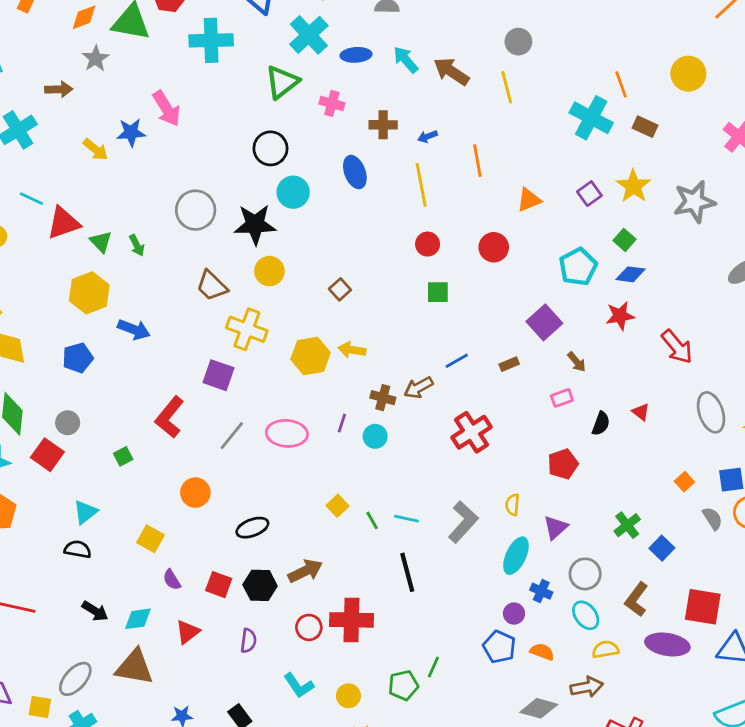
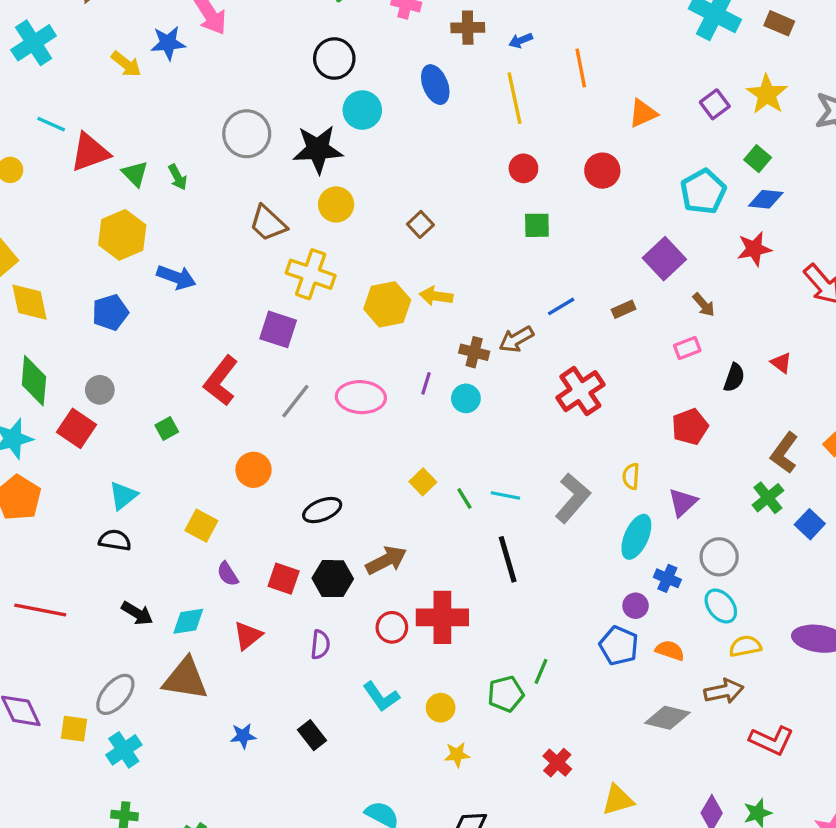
brown L-shape: (636, 599) -> (784, 453), moved

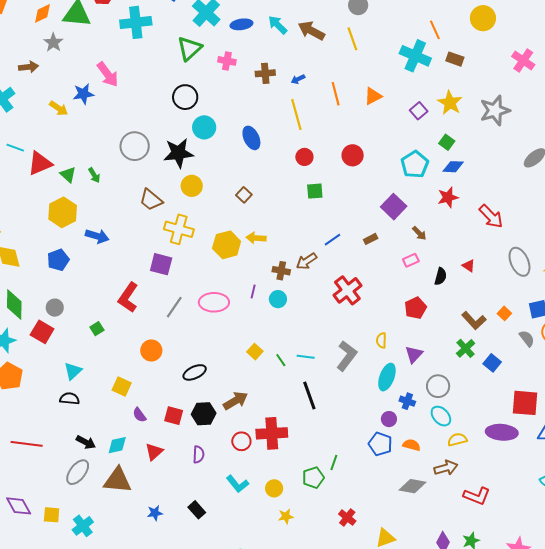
blue ellipse: (435, 85) -> (251, 138), moved
orange triangle: (643, 113) -> (373, 96), moved
brown L-shape: (784, 453) -> (474, 320), turned -75
gray ellipse: (115, 694) -> (78, 472), moved

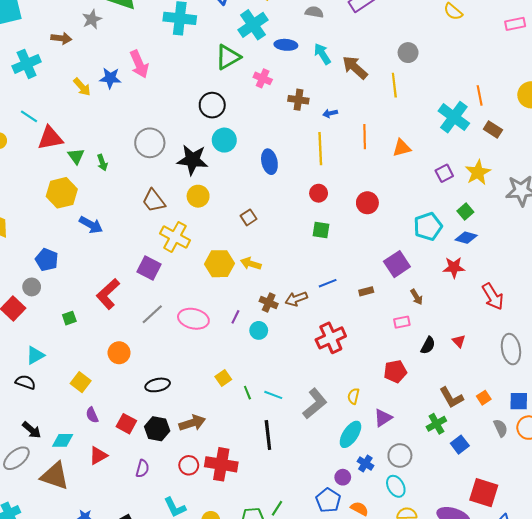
blue pentagon: (58, 260) -> (47, 260), moved, turned 30

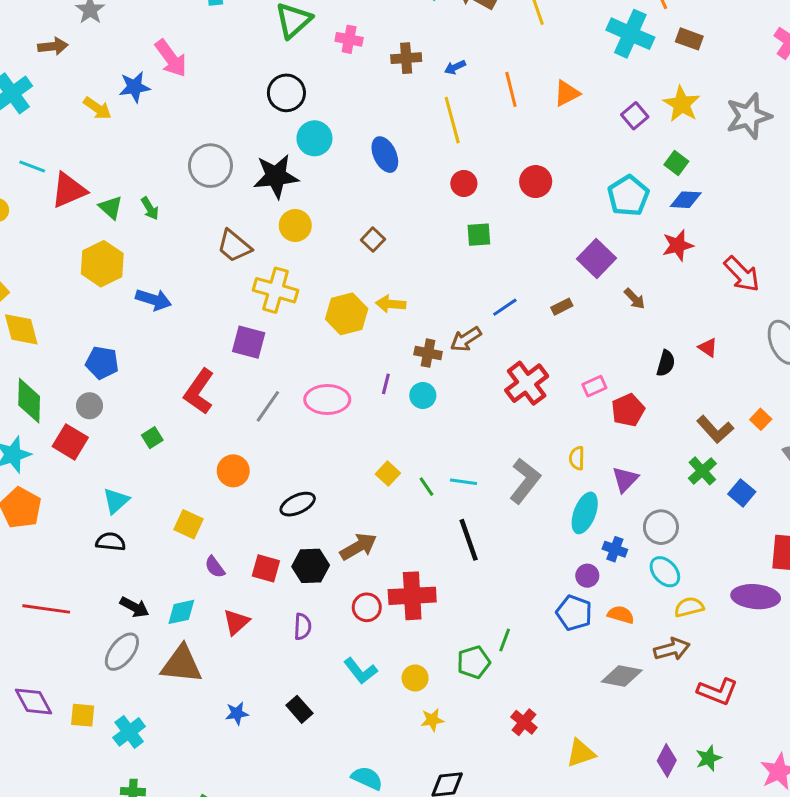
pink rectangle: (402, 322) -> (594, 386), moved

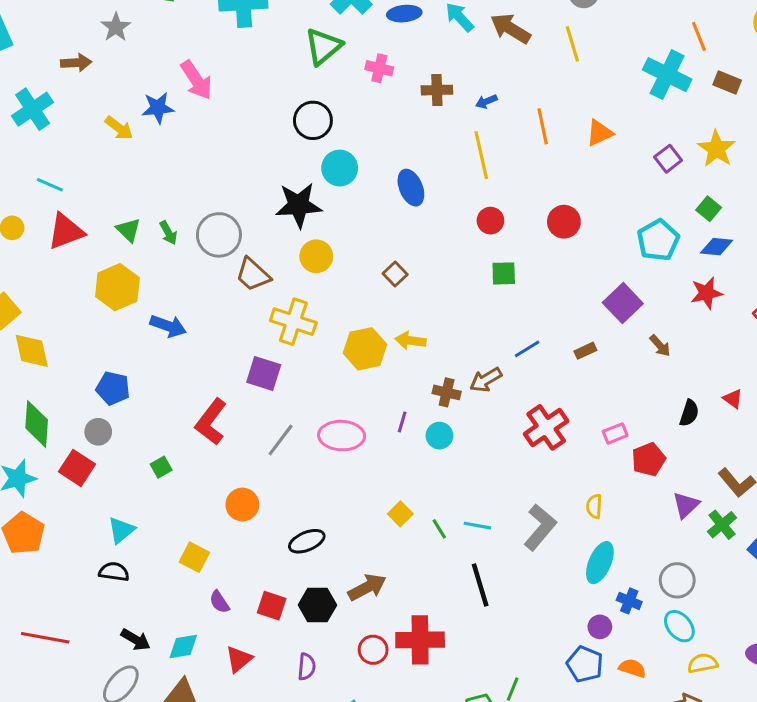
gray circle: (210, 166) -> (219, 235), moved
red triangle: (69, 190) -> (66, 231), moved
purple triangle: (625, 479) -> (686, 505), moved

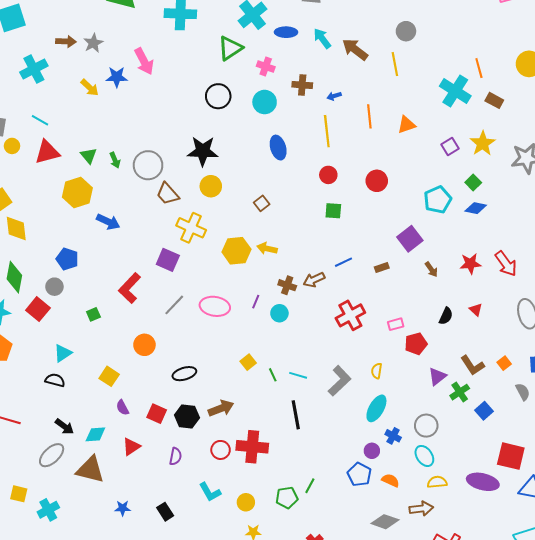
gray star: (116, 27) -> (93, 43), moved
cyan circle: (340, 168) -> (265, 102), moved
red star: (706, 293) -> (470, 264), moved

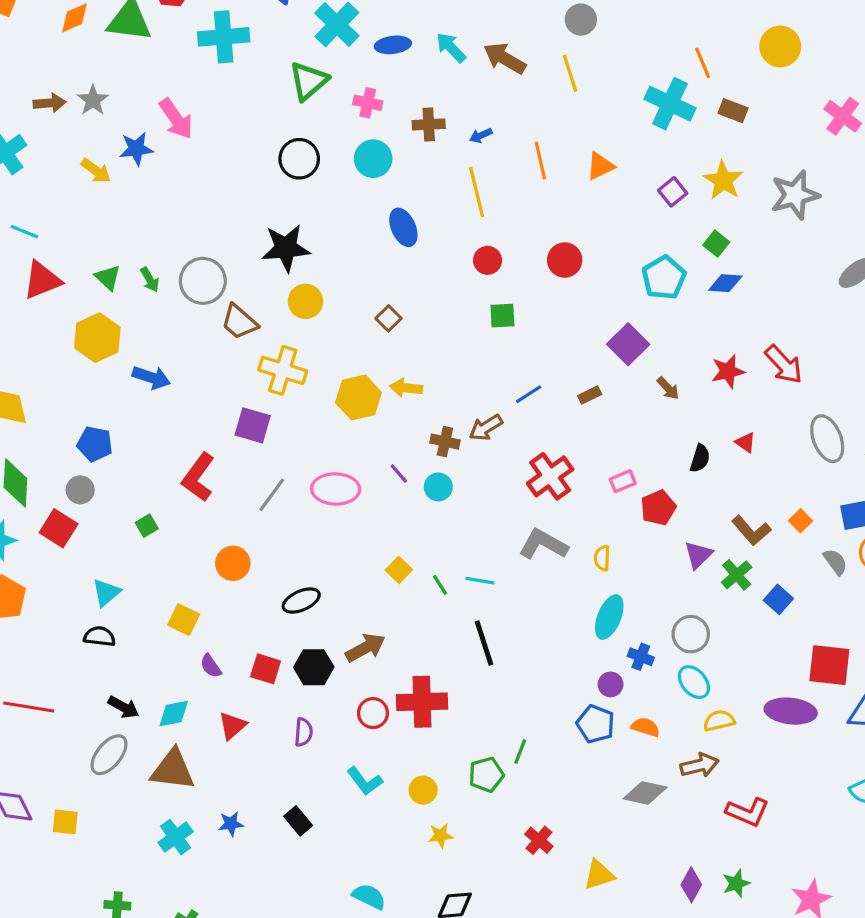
purple line: (256, 302) -> (399, 474), turned -56
gray L-shape: (339, 381) -> (543, 544), moved, turned -100
cyan cross: (48, 510) -> (176, 837), moved

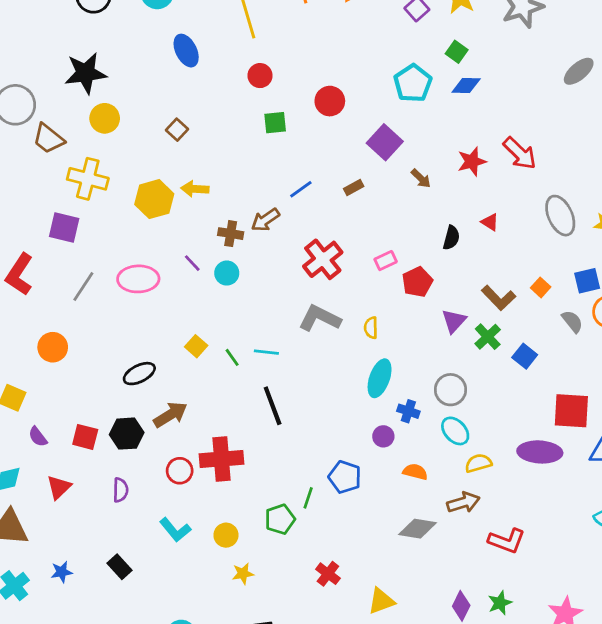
red circle: (565, 260) -> (330, 101), moved
black ellipse: (301, 601) -> (139, 374), moved
blue pentagon: (595, 724) -> (345, 477), moved

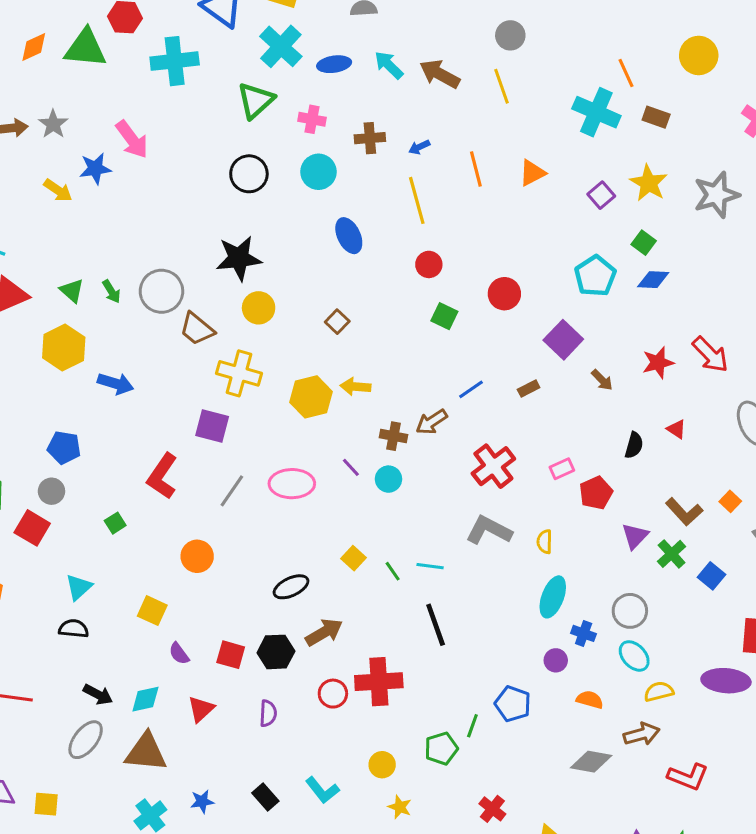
green square: (275, 123) -> (444, 316), turned 30
cyan L-shape: (175, 530) -> (322, 790), moved
yellow star: (243, 574) -> (400, 807), turned 30

